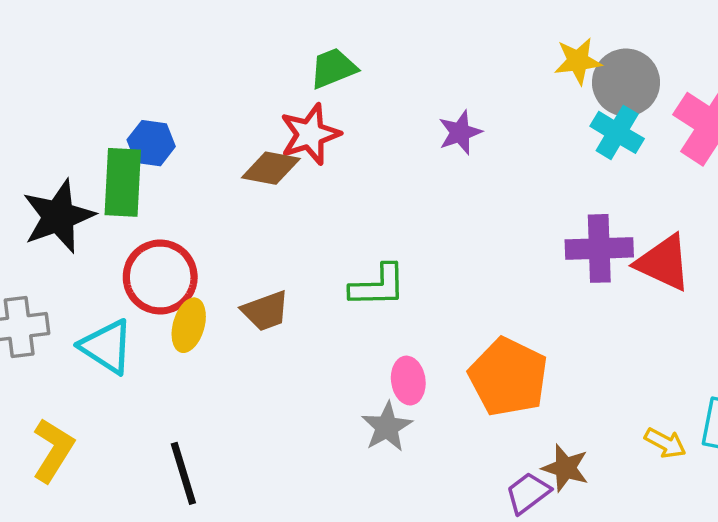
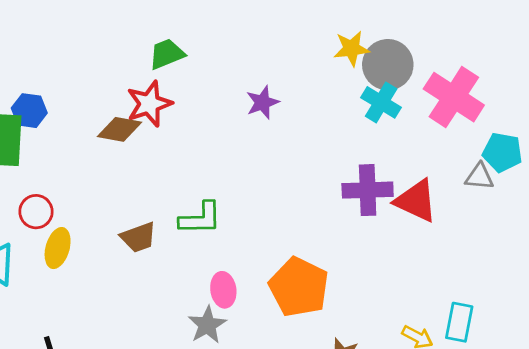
red circle: (160, 277) -> (36, 212), size x0.6
brown trapezoid: (265, 311) -> (138, 237), moved

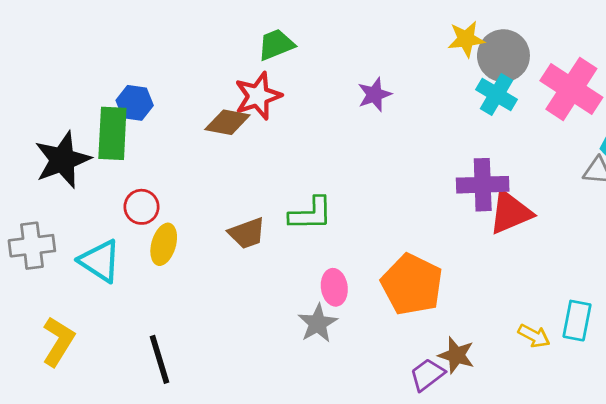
red triangle: (416, 201) -> (510, 212), moved, turned -48

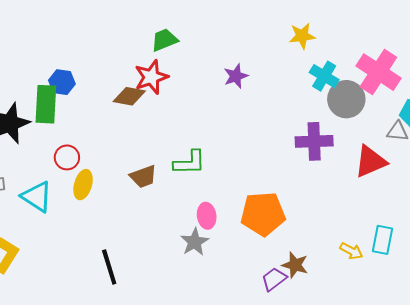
gray circle: (503, 56) -> (346, 99), moved
red triangle: (510, 212) -> (370, 161), moved
orange pentagon: (412, 285) -> (263, 214), turned -30
black line: (160, 359) -> (109, 267), moved

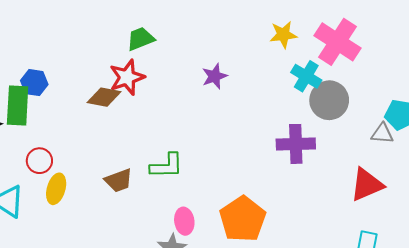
pink cross: (378, 72) -> (337, 42), moved
red triangle: (370, 161) -> (367, 185), moved
orange pentagon: (263, 214) -> (243, 219), turned -30

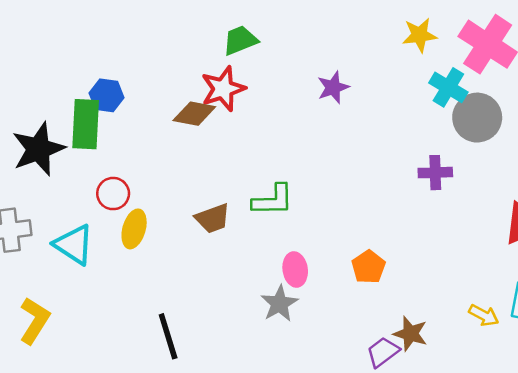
purple cross: (296, 144) -> (435, 173), size x0.7
orange pentagon: (243, 219) -> (368, 267), size x0.6

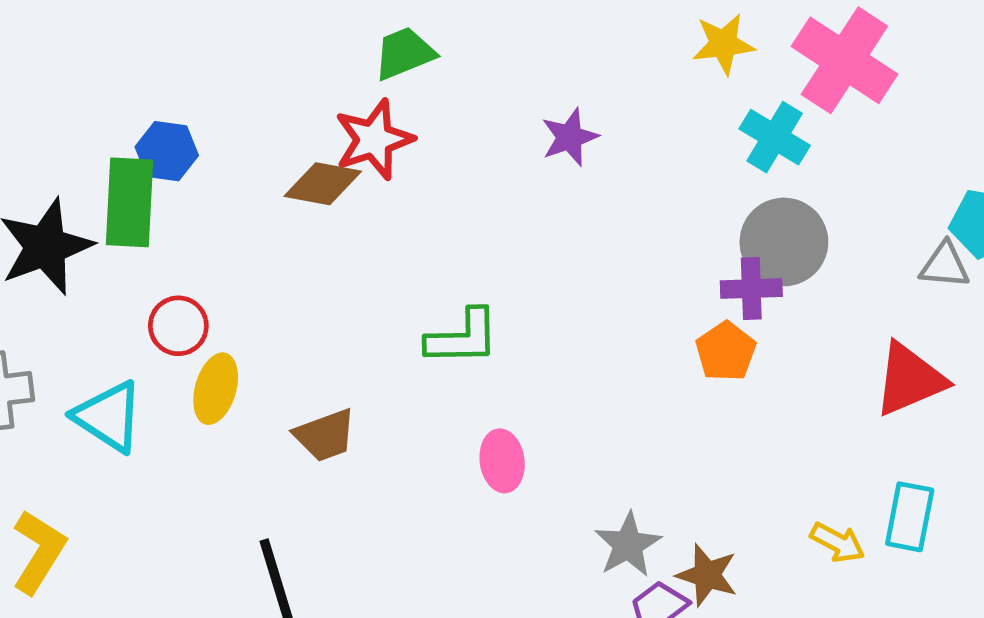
gray circle: (477, 118) -> (784, 242), moved
brown trapezoid: (213, 218) -> (325, 435), moved
orange pentagon: (368, 267) -> (726, 351), moved
gray star: (279, 304) -> (628, 545), moved

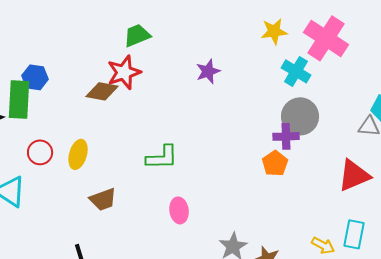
yellow ellipse: (216, 389) -> (78, 154), moved

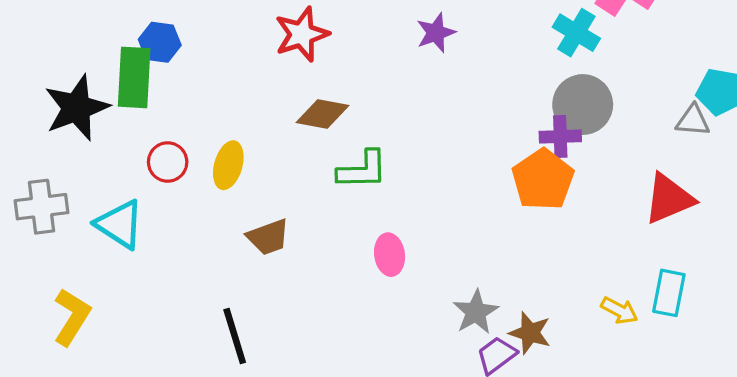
brown diamond: (102, 91) -> (322, 114), moved
orange pentagon: (275, 163) -> (543, 180), size x1.5

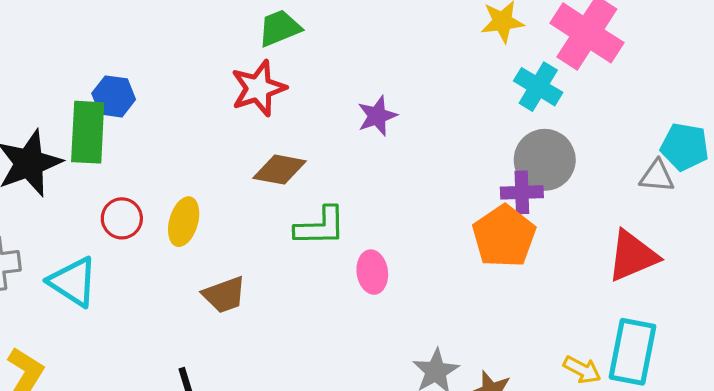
purple star: (436, 33) -> (377, 116), moved
pink ellipse: (390, 255) -> (372, 272), moved
cyan rectangle: (669, 293) -> (633, 352), size x1.4

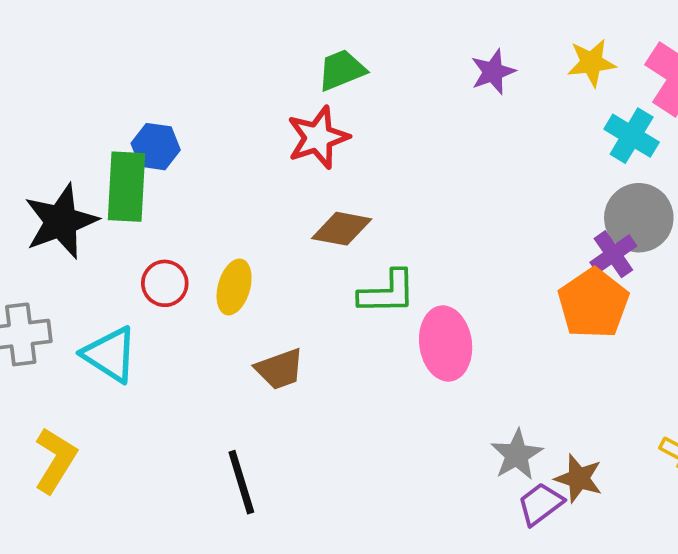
purple star: (377, 116) -> (493, 72), moved
purple cross: (522, 192) -> (613, 254), turned -33
pink ellipse: (372, 272) -> (446, 344), size x1.5

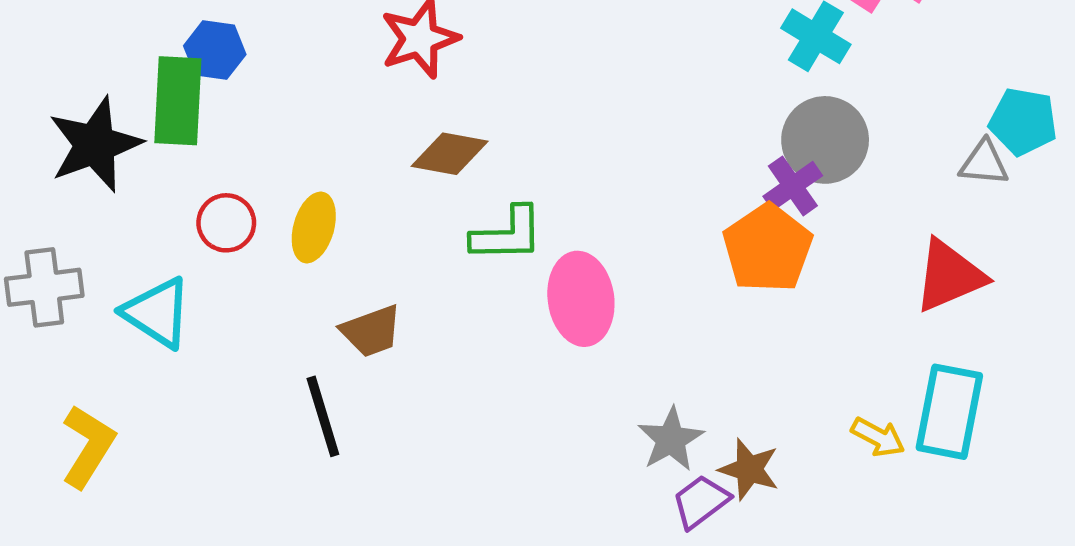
black line: (241, 482) -> (323, 416), moved

